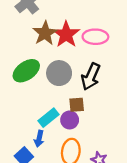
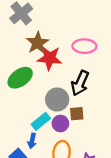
red star: (66, 34) -> (50, 58), moved, turned -30
gray circle: (59, 73) -> (57, 100), moved
brown square: (77, 105) -> (77, 114), moved

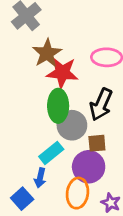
green ellipse: (20, 78) -> (58, 106), moved, turned -55
purple circle: (60, 123) -> (89, 167), moved, size x1.5

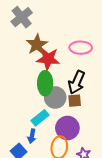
brown square: (97, 143) -> (75, 101), moved

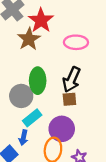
red star: (48, 59) -> (41, 20), moved, turned 30
gray circle: (55, 97) -> (21, 96), moved

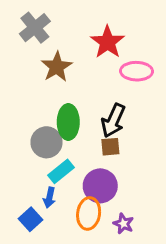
red star: (41, 20) -> (107, 42), moved
pink ellipse: (76, 42) -> (137, 71), moved

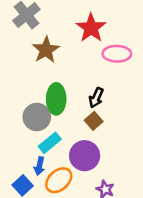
black arrow: (113, 121) -> (96, 98), size x0.7
brown square: (110, 147) -> (94, 121), turned -36
orange ellipse: (89, 213) -> (59, 180), moved, turned 40

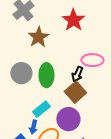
pink ellipse: (117, 54) -> (92, 60), moved
gray circle: (37, 117) -> (21, 73), moved
brown square: (94, 121) -> (75, 92), size x1.5

